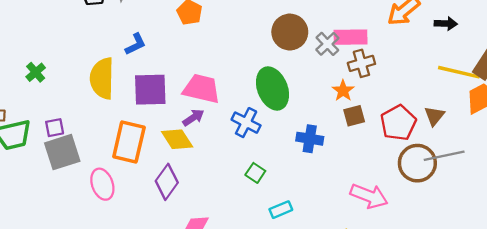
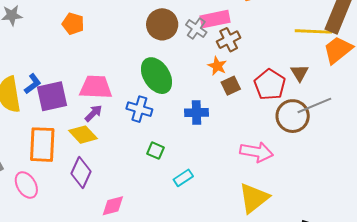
blue L-shape: (136, 44) -> (33, 84), moved

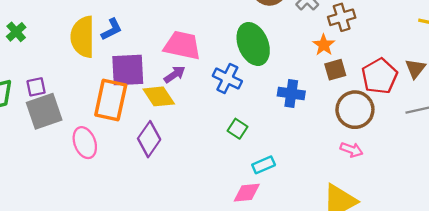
purple square: (52, 96) -> (128, 70), moved
brown circle: (293, 116) -> (355, 110), moved
pink arrow: (257, 152) -> (352, 150), size x0.6
pink diamond: (113, 206) -> (247, 193), moved

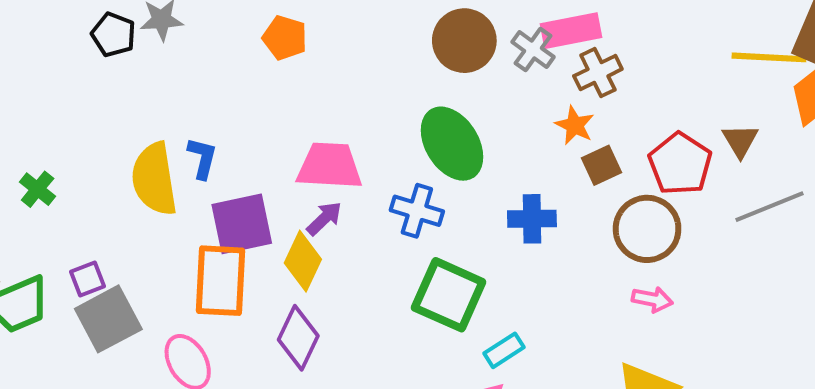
blue L-shape: (112, 29) -> (202, 158), turned -40
yellow diamond: (159, 96) -> (303, 261), turned 68
green square: (237, 129) -> (449, 295), size x2.0

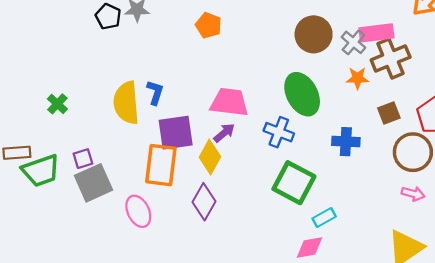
brown cross: (598, 73) -> (391, 59), size x1.4
orange star: (575, 125) -> (357, 78), moved, turned -30

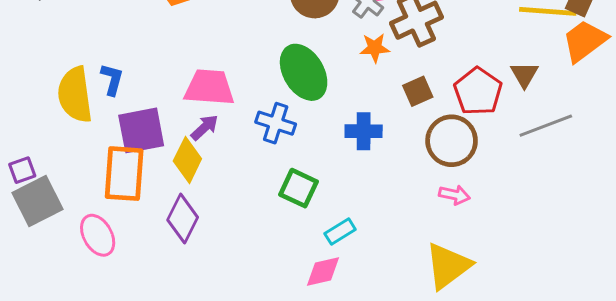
green square: (294, 183) -> (299, 188), size x0.7

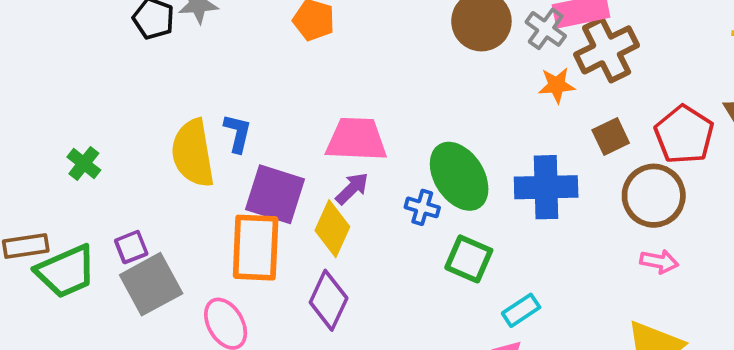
green ellipse: (304, 72) -> (459, 176), moved
blue cross: (276, 123) -> (422, 207), moved, size x0.7
purple square: (141, 130) -> (275, 194), turned 30
blue cross: (364, 131) -> (546, 187), size x1.4

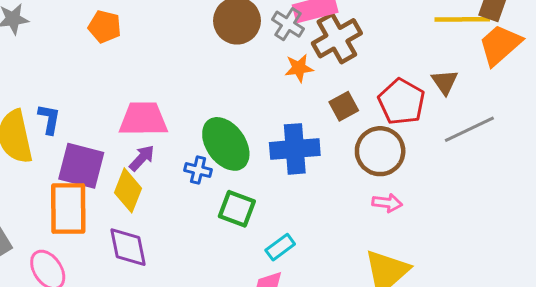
purple diamond: (329, 300) -> (128, 247), turned -33

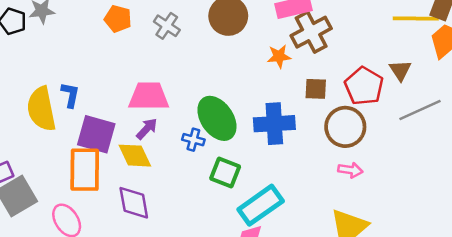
gray cross: (288, 24) -> (167, 26), moved
brown square: (344, 106) -> (316, 89), turned 30
yellow diamond: (128, 190) -> (135, 156), turned -48
cyan rectangle: (280, 247) -> (261, 205), size x1.8

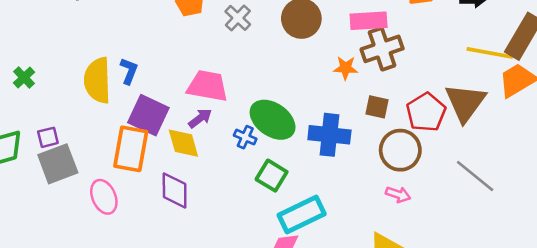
brown triangle: (400, 70) -> (465, 102), size x1.8
gray line: (420, 110) -> (475, 176), moved, turned 54
green ellipse: (217, 118) -> (273, 120), turned -30

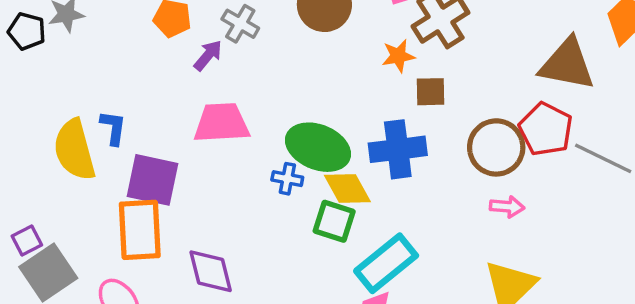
brown triangle: (465, 102) -> (567, 64), turned -42
brown square: (377, 107) -> (430, 92), moved
red pentagon: (426, 112) -> (546, 129), moved
purple arrow: (200, 118) -> (208, 55), moved
yellow diamond: (183, 143) -> (347, 188), moved

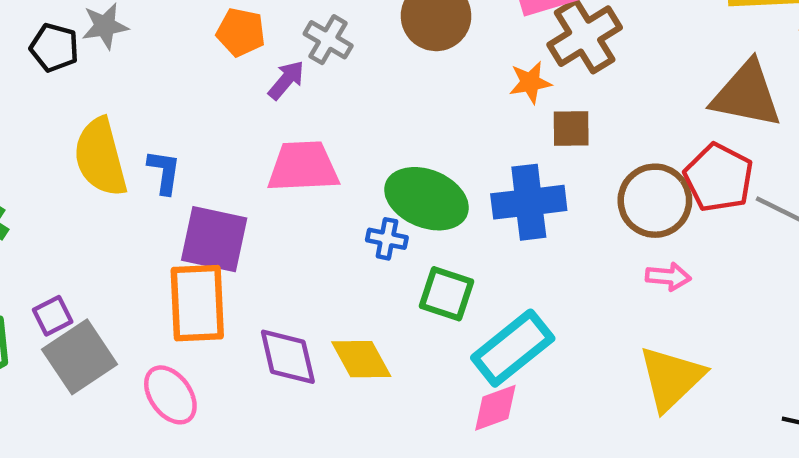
yellow semicircle: (74, 150) -> (100, 157), moved
yellow diamond: (347, 188) -> (361, 359), moved

